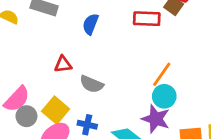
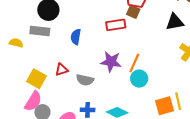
yellow square: (56, 110) -> (36, 79), moved
purple star: (156, 119) -> (111, 62), moved

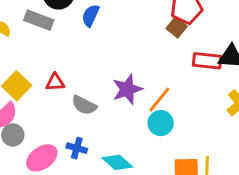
red rectangle: (116, 25) -> (207, 61), moved
blue semicircle: (76, 37) -> (91, 16), moved
purple star: (111, 62) -> (127, 89), turned 30

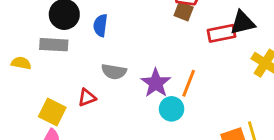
gray semicircle: (84, 105) -> (114, 72), moved
cyan circle: (161, 123) -> (172, 109), moved

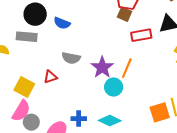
blue semicircle: (100, 25) -> (62, 23), turned -77
red rectangle: (222, 33) -> (141, 35), moved

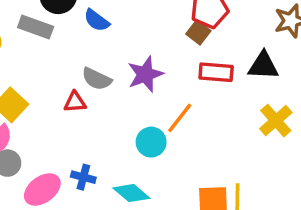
purple star: (102, 67) -> (145, 74), moved
red triangle: (50, 77) -> (75, 102), moved

